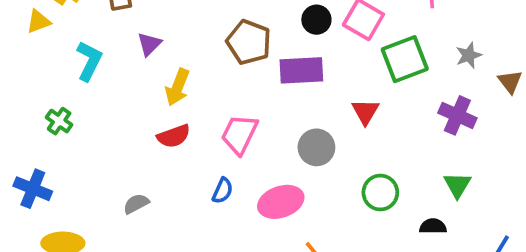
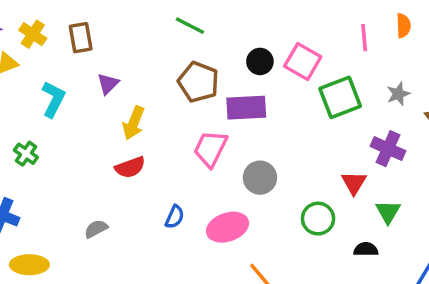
red triangle: (365, 112) -> (354, 183), moved
pink trapezoid: (239, 134) -> (210, 149), moved

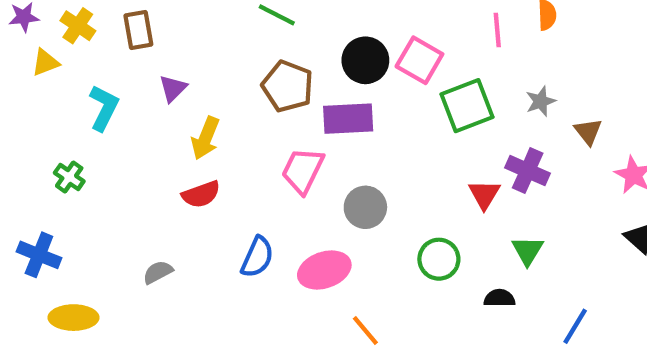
black circle: (260, 61) -> (365, 60), size x1.4
red triangle: (354, 183) -> (484, 194), moved
blue semicircle: (175, 217) -> (257, 257), size x1.4

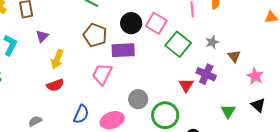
green square: (467, 106) -> (178, 44), turned -30
gray circle: (365, 207) -> (138, 99), moved
green triangle: (528, 251) -> (228, 111), moved
green circle: (439, 259) -> (165, 115), size x1.4

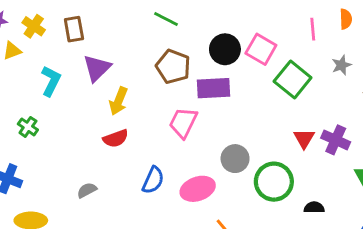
purple triangle: (42, 36) -> (97, 68), size x1.5
gray star: (212, 42) -> (341, 65), moved
purple cross: (206, 74) -> (336, 140), moved

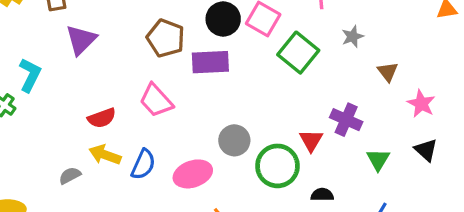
cyan L-shape: (51, 81) -> (30, 75), moved
yellow arrow: (119, 101) -> (105, 155), moved, turned 88
pink trapezoid: (183, 123) -> (156, 100), moved, turned -68
red triangle: (304, 138) -> (311, 140), moved

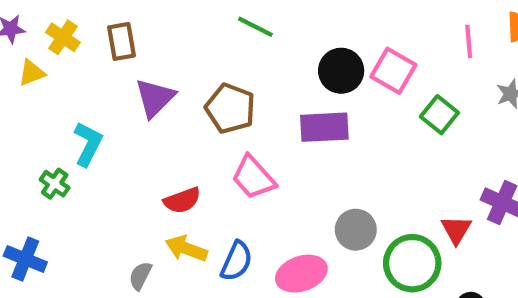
brown pentagon: (166, 38) -> (230, 108), moved
green square: (298, 53) -> (439, 115), size x0.7
gray semicircle: (70, 176) -> (140, 276), turned -35

